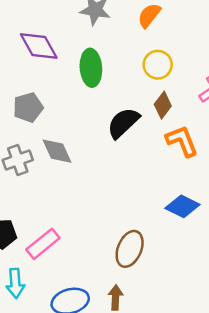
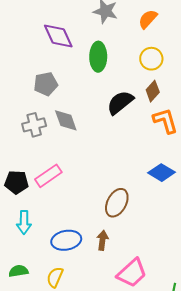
pink rectangle: (43, 244) -> (48, 176), moved

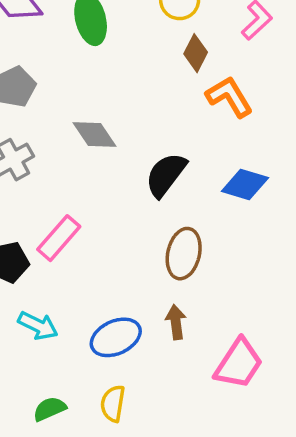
black semicircle: (120, 102) -> (166, 175), moved
gray diamond: (66, 120) -> (94, 134), moved
cyan arrow: (24, 222) -> (38, 326), turned -50

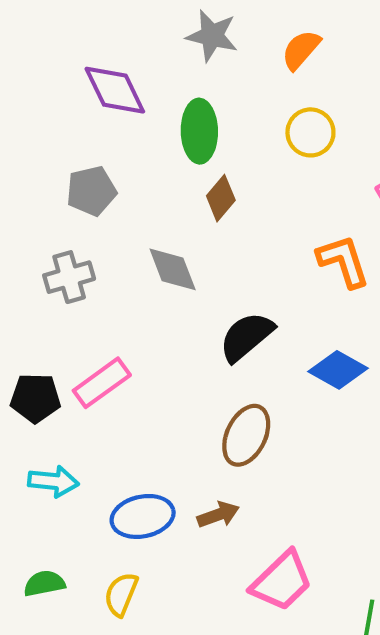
brown diamond: (196, 53) -> (221, 198), moved
brown arrow: (176, 322) -> (218, 515), turned 64
cyan arrow: (38, 326) -> (53, 481), turned -33

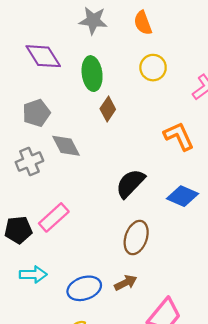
orange semicircle: (301, 50) -> (143, 23), turned -55
gray diamond: (173, 269) -> (66, 146), moved

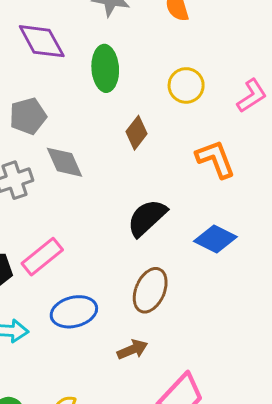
yellow circle: (153, 68) -> (186, 85), moved
brown diamond: (108, 109) -> (136, 133), moved
blue ellipse: (84, 288) -> (74, 312), moved

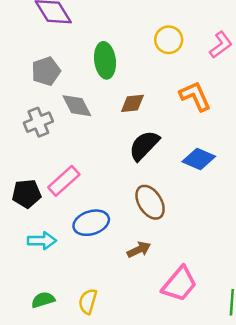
green ellipse: (105, 68) -> (105, 60), moved
brown diamond: (136, 133) -> (132, 103), moved, turned 50
brown ellipse: (150, 290) -> (150, 202), turned -52

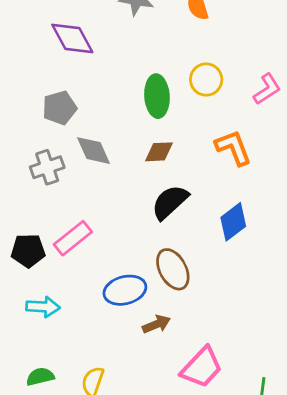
green ellipse: (105, 60) -> (157, 96), moved
blue diamond: (199, 159) -> (233, 222), turned -64
blue ellipse: (91, 223) -> (125, 290), moved

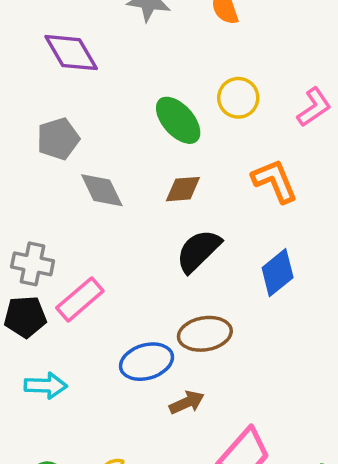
green ellipse: (157, 96) -> (178, 120), turned -36
gray cross: (47, 167) -> (33, 264), moved, turned 32
brown ellipse: (173, 269) -> (205, 334), turned -69

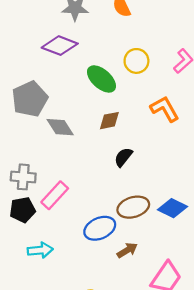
purple diamond: (71, 53) -> (60, 46), moved, turned -32
gray pentagon: (58, 139) -> (30, 99), size x1.4
black semicircle: (198, 251) -> (123, 157), size x0.7
blue diamond: (278, 273) -> (173, 208), moved, turned 72

